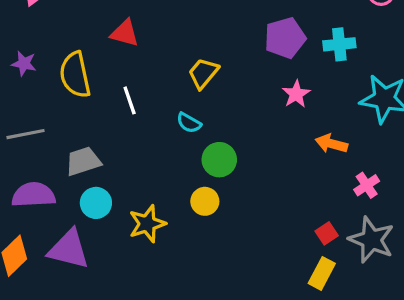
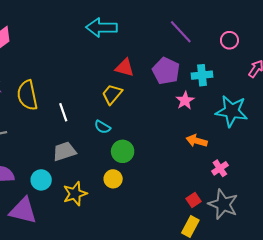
red triangle: (125, 33) -> (125, 68), moved
purple pentagon: (285, 38) -> (166, 71), turned -30
pink star: (296, 94) -> (185, 101), moved
gray trapezoid: (83, 161) -> (64, 151), moved

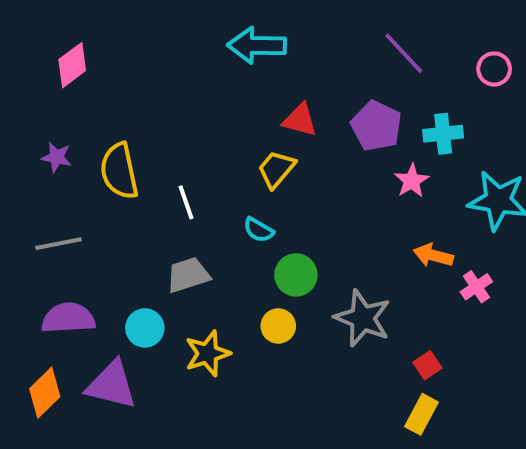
pink cross: (220, 168) -> (476, 287), moved
gray star: (223, 204) -> (363, 318), moved

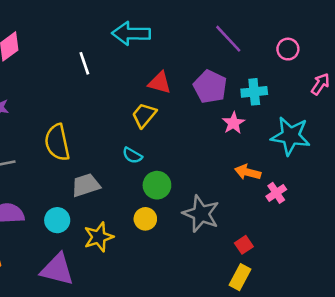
yellow semicircle: (119, 171) -> (57, 142), moved
white line: (186, 202) -> (84, 63), moved
purple triangle: (111, 385) -> (57, 269), moved

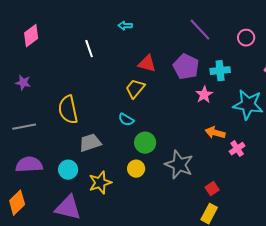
cyan arrow: (131, 34) -> (125, 26), size x0.5

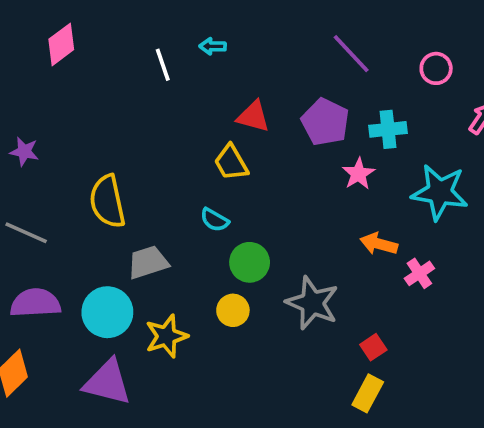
pink diamond: (31, 36) -> (61, 44), moved
white line: (89, 49) -> (163, 65), moved
yellow trapezoid: (135, 89) -> (231, 163), turned -70
gray line: (24, 127) -> (26, 233), turned 35
cyan circle: (68, 170) -> (107, 312), size x1.4

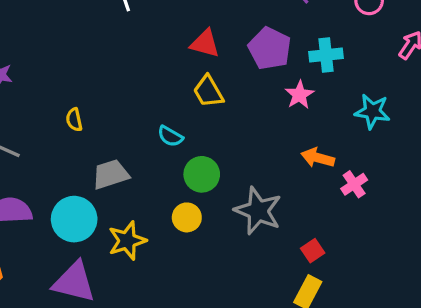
yellow trapezoid: (231, 163) -> (208, 91), moved
cyan star: (440, 192) -> (372, 111), size x0.7
yellow semicircle: (107, 201) -> (74, 120), size x0.5

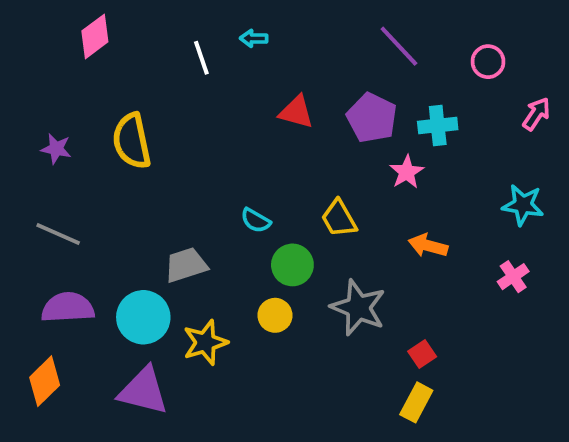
yellow trapezoid: (208, 91) -> (339, 218), moved
cyan star: (372, 111) -> (523, 205), moved
yellow semicircle: (74, 120) -> (132, 141), moved, size x2.0
pink cross: (354, 184) -> (513, 277), moved

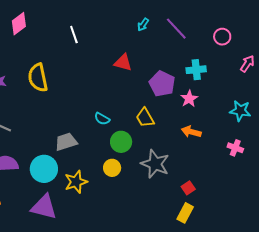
cyan arrow: (254, 38) -> (143, 25), moved, turned -56
purple pentagon: (372, 118) -> (162, 84), moved
pink star: (407, 172) -> (189, 99), moved
pink cross: (513, 277) -> (235, 148), turned -35

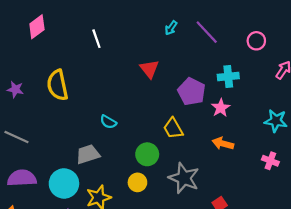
red triangle: (123, 63) -> (149, 69), turned 36
cyan semicircle: (102, 119) -> (108, 122), moved

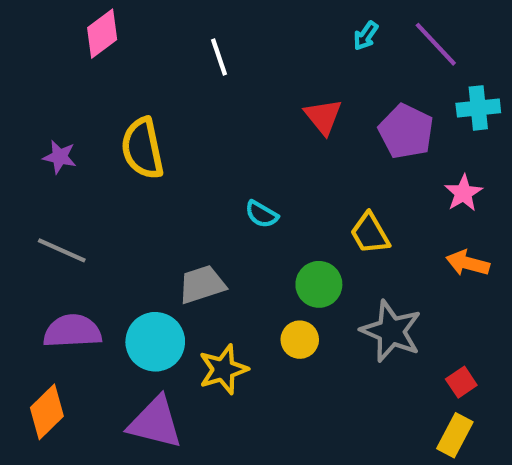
cyan cross: (228, 76) -> (478, 108), moved
purple pentagon: (192, 92) -> (406, 131), moved
cyan semicircle: (108, 122) -> (262, 214), moved

